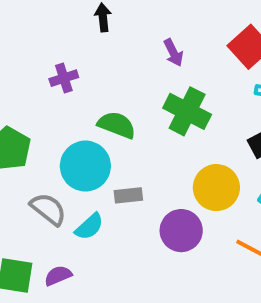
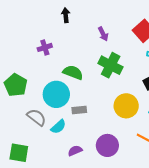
purple circle: (181, 231) -> (107, 145), moved
purple semicircle: (58, 276) -> (75, 151), moved

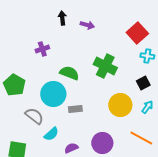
purple arrow: (103, 34) -> (87, 25), moved, turned -48
cyan semicircle: (58, 127) -> (51, 134), moved

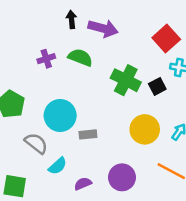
purple arrow: (87, 25) -> (103, 28), size x1.6
green semicircle: (69, 73) -> (80, 57), moved
black square: (143, 83) -> (157, 86), moved

